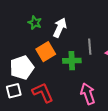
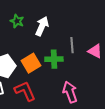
orange square: (46, 52) -> (31, 63), moved

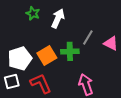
gray line: (72, 45) -> (88, 37), turned 35

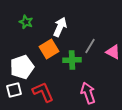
green star: (33, 13) -> (26, 22), moved
orange square: (47, 55) -> (49, 49), moved

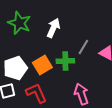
green star: (26, 22) -> (19, 23), size x1.6
orange square: (49, 49) -> (42, 65), moved

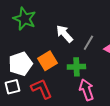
white arrow: (53, 28) -> (64, 34), moved, turned -66
green cross: (65, 61) -> (76, 67), moved

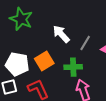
white pentagon: (20, 64) -> (17, 64), turned 30

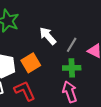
green cross: (73, 67) -> (72, 68), moved

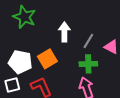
white arrow: (48, 36) -> (64, 32), turned 42

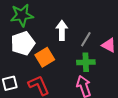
green star: (24, 17) -> (22, 15), turned -30
white pentagon: (20, 62) -> (23, 43), moved, turned -30

